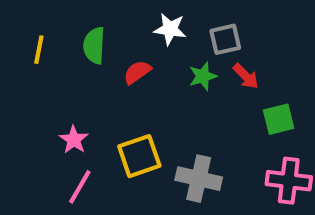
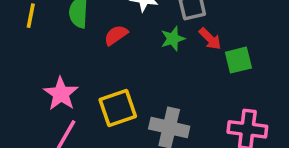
green square: (279, 119) -> (238, 60), moved
pink star: (74, 140) -> (61, 94), size x1.4

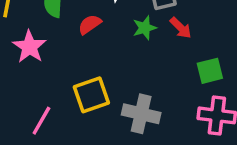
green square: (238, 60) -> (210, 71), moved
pink star: (61, 94) -> (29, 47), moved

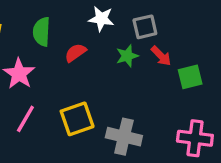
green square: (210, 71) -> (190, 77), moved
pink line: (41, 121) -> (25, 119), moved

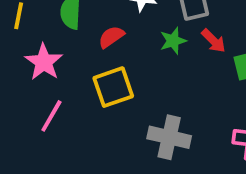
yellow square: (77, 119) -> (113, 87), moved

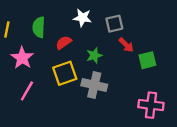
green star: (173, 41) -> (94, 55), moved
gray cross: (169, 137) -> (94, 85), moved

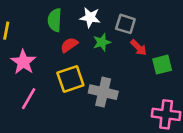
gray square: (114, 24) -> (125, 24), turned 30
green semicircle: (39, 27) -> (55, 20), moved
green star: (94, 55) -> (102, 42), moved

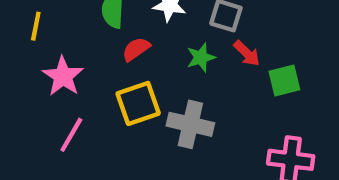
green star: (102, 42) -> (201, 57), moved

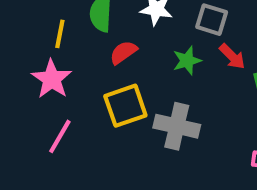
yellow line: (36, 26) -> (60, 34), moved

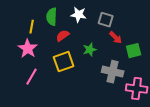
green star: (187, 61) -> (90, 50), moved
gray cross: (177, 126) -> (113, 72), moved

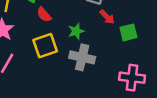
red semicircle: (63, 36) -> (44, 15), turned -96
gray cross: (113, 72) -> (82, 57), moved

